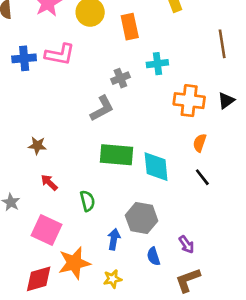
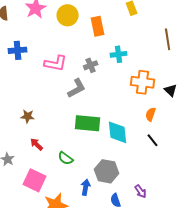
pink L-shape: (60, 54) -> (56, 63), moved
black triangle: (226, 101) -> (171, 90), moved, turned -40
green semicircle: (87, 201) -> (66, 158), turned 140

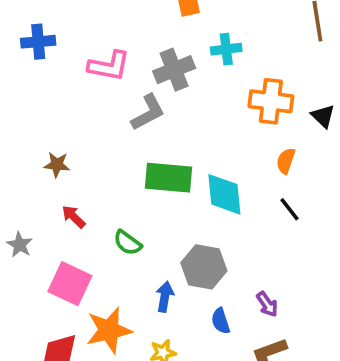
gray cross: (91, 65) -> (174, 70), size x1.5

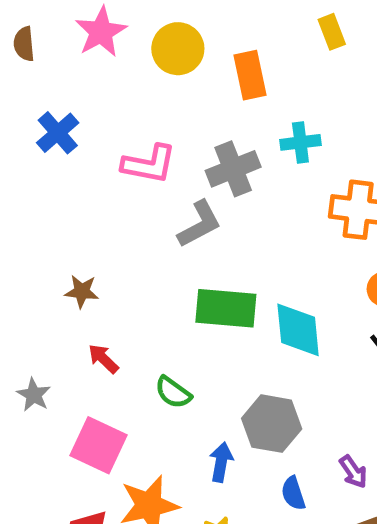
blue cross: (38, 42) -> (58, 133), turned -36

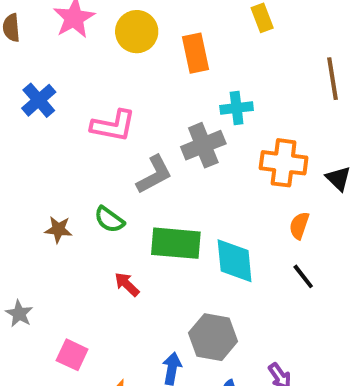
gray cross: (233, 169) -> (203, 145), moved
red arrow: (103, 359) -> (127, 284), moved
green semicircle: (173, 392) -> (109, 220), moved
pink square: (99, 445) -> (72, 355), size x0.7

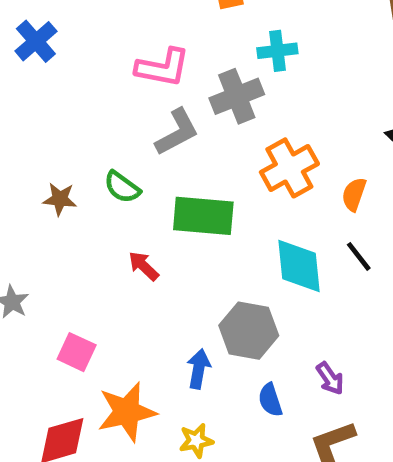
pink L-shape: (113, 126) -> (163, 68), moved
orange cross: (284, 163) -> (289, 168), moved, turned -36
cyan diamond: (235, 261) -> (299, 266), moved

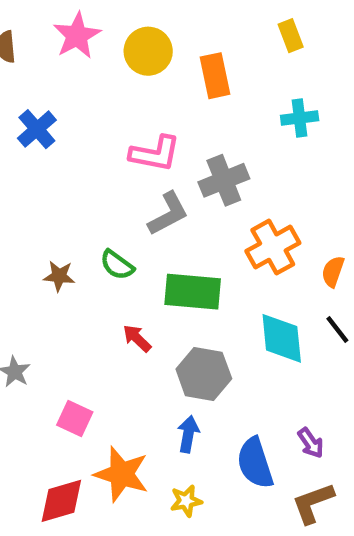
cyan cross: (277, 51) -> (300, 118), moved
gray hexagon: (249, 331) -> (204, 374), moved
blue semicircle: (270, 400) -> (255, 463), size x1.6
orange star: (127, 412) -> (121, 474), turned 30

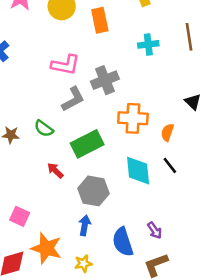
orange cross: (273, 247) -> (133, 118), turned 32
green rectangle: (193, 292) -> (87, 144), turned -32

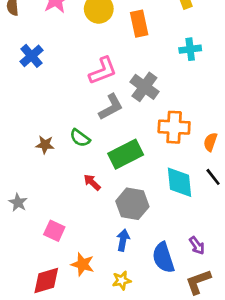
pink L-shape: (65, 65) -> (103, 71), turned -32
gray cross: (105, 80) -> (144, 87), turned -32
orange star: (46, 248) -> (83, 264), size x0.7

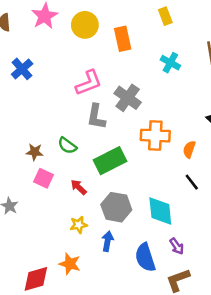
cyan cross: (190, 49) -> (170, 63), turned 36
gray L-shape: (111, 107) -> (96, 117), turned 128
cyan diamond: (179, 182) -> (160, 211), moved
pink square: (54, 231) -> (43, 178), moved
yellow star: (122, 280) -> (79, 225), moved

